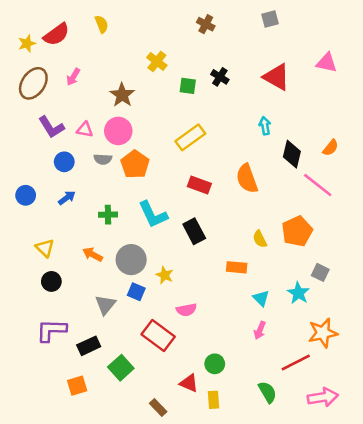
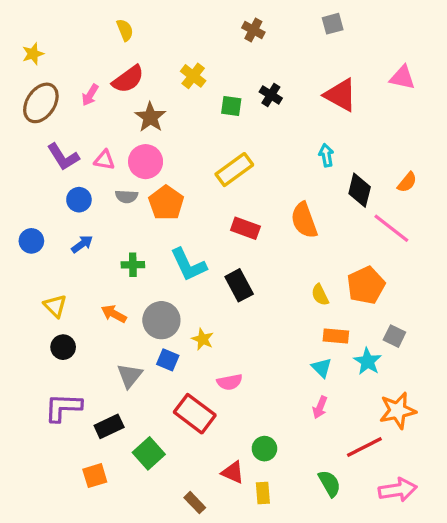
red semicircle: (57, 34) -> (128, 79), moved
orange rectangle: (237, 267) -> (336, 336), moved

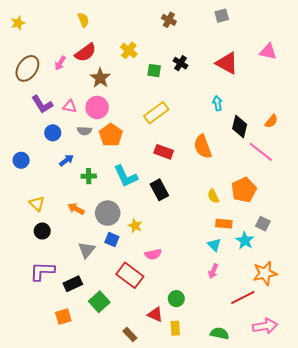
yellow star: (33, 54) -> (18, 23), moved
blue arrow: (82, 244) -> (66, 160), moved
green semicircle: (329, 483) -> (220, 333), moved, turned -48

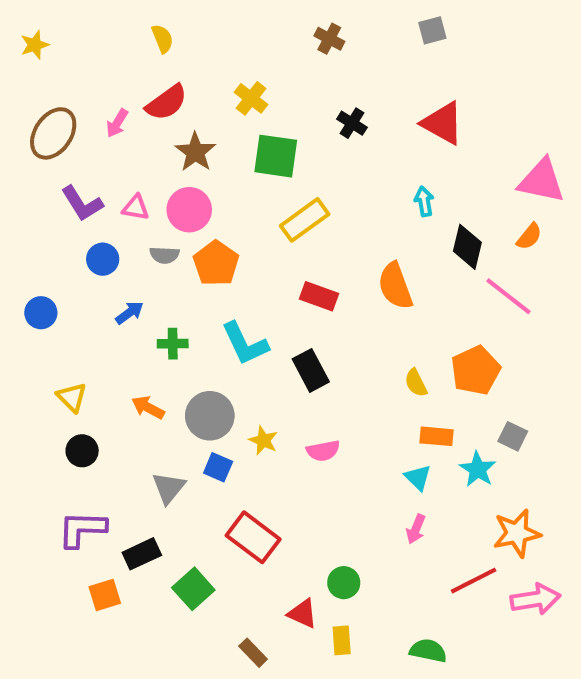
pink triangle: (268, 52) -> (542, 181), moved, size x1.4
green square: (154, 71) -> (276, 156), moved, size x1.6
pink semicircle: (153, 254) -> (323, 451), moved
orange square: (63, 317) -> (105, 595), moved
pink arrow: (265, 326) -> (535, 599), moved

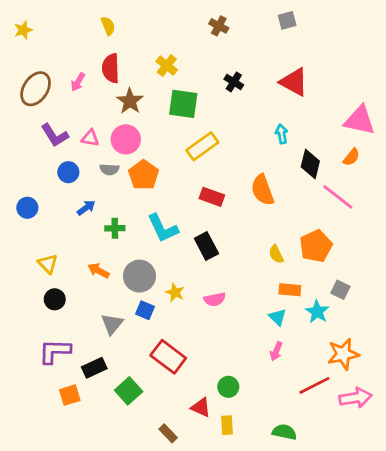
red semicircle: (167, 103) -> (111, 68), turned 124

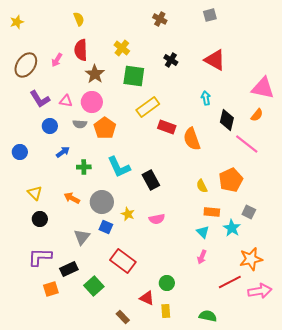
red rectangle: (212, 197) -> (167, 127), moved

